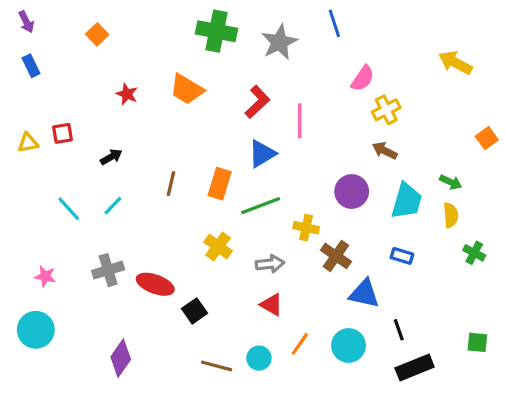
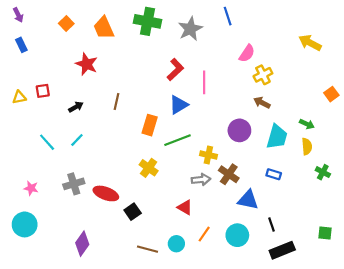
orange trapezoid: (187, 89) -> (104, 28), moved, turned 35
red star: (127, 94) -> (87, 64), size x1.5
brown line: (171, 184) -> (117, 102), moved
gray arrow: (270, 264) -> (201, 180), moved

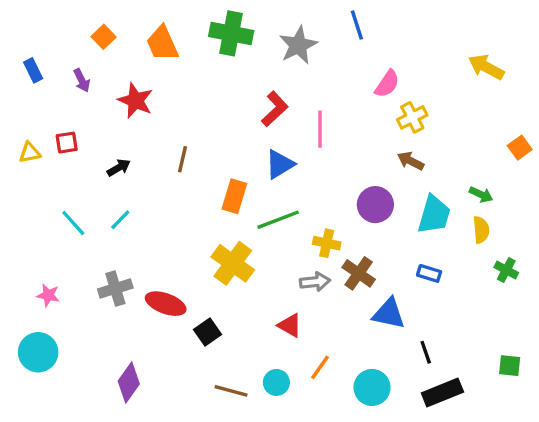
purple arrow: (18, 15) -> (82, 80), moved
yellow cross: (149, 168) -> (233, 263), size x1.4
cyan circle: (237, 235) -> (372, 387), moved

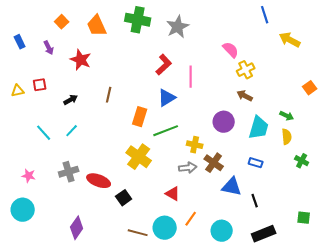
blue line: (357, 25) -> (265, 15), moved
pink semicircle: (387, 84) -> (231, 50), turned -78
black line: (426, 352) -> (255, 201), moved
cyan circle: (276, 382) -> (165, 228), size x1.5

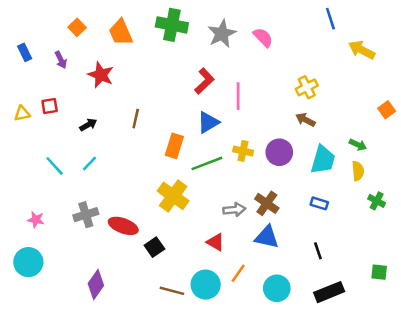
pink semicircle: (231, 50) -> (263, 37), moved
yellow cross: (195, 145) -> (243, 151), moved
blue triangle: (232, 187) -> (267, 237), moved

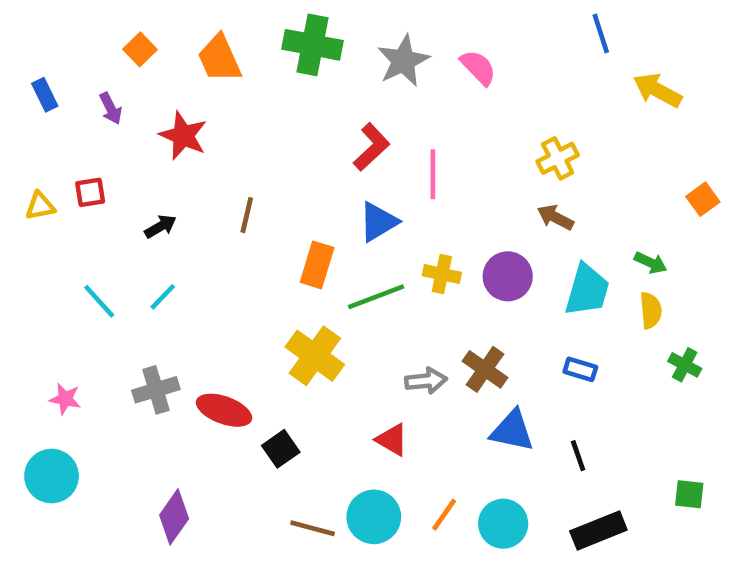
blue triangle: (267, 237) -> (512, 431), moved
orange line: (238, 273) -> (444, 515), moved

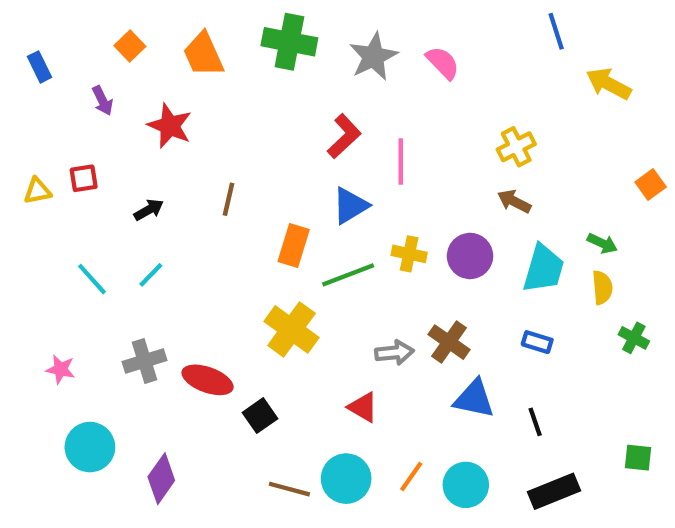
blue rectangle: (45, 95) -> (40, 67), moved
cyan circle: (52, 476) -> (90, 447), moved

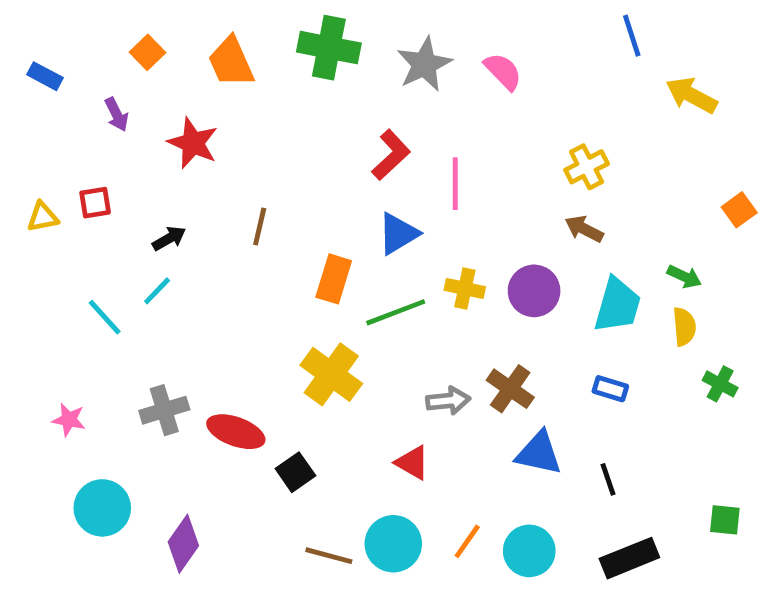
blue rectangle: (40, 67) -> (45, 76), turned -36
cyan line: (151, 275) -> (157, 291), moved

